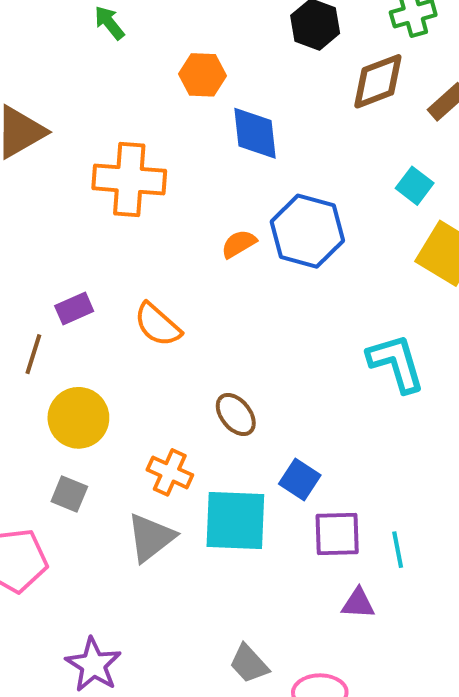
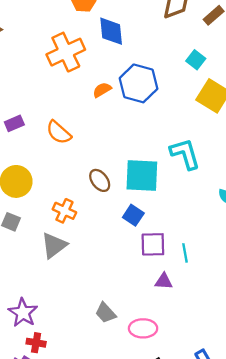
orange cross: (129, 180) -> (66, 52), moved, turned -30
cyan square: (235, 520) -> (142, 175), moved

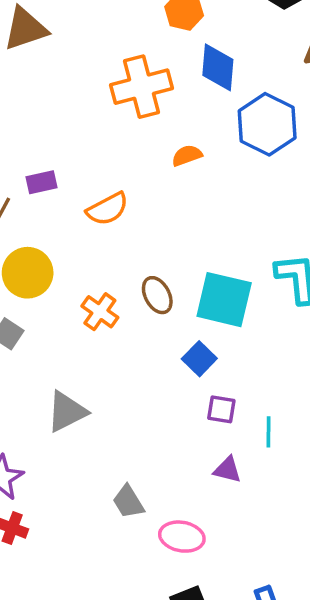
blue hexagon: (139, 83) -> (267, 124), moved
orange semicircle: (59, 132) -> (107, 209), turned -80
orange cross: (64, 211) -> (100, 312), moved
purple square: (153, 244) -> (221, 409), size x0.7
gray triangle: (54, 245) -> (67, 412), moved

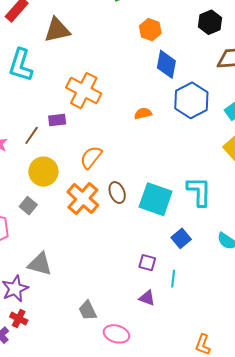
orange cross: (142, 87) -> (84, 91), moved, turned 36
orange semicircle: (107, 209) -> (91, 157), moved, turned 150
orange cross: (100, 312) -> (83, 199), size x1.5
blue square: (199, 359) -> (181, 238), moved
gray triangle: (67, 412) -> (40, 264), moved, turned 36

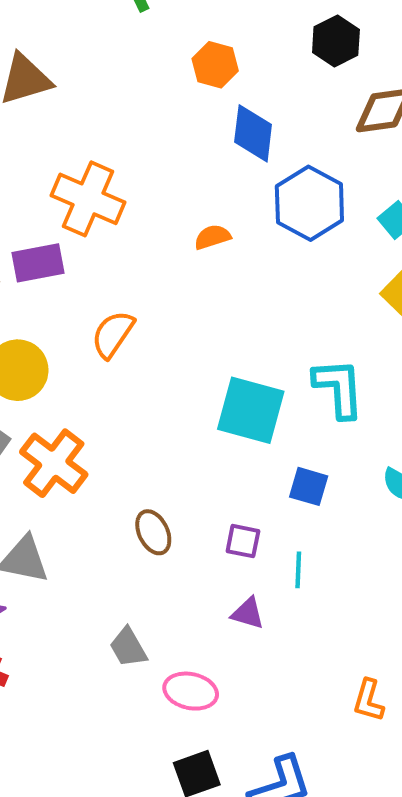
purple rectangle: (57, 120) -> (38, 263), size x1.4
brown ellipse: (117, 193) -> (153, 532), moved
orange cross: (83, 199) -> (54, 463), moved
blue square: (181, 238) -> (309, 486), turned -30

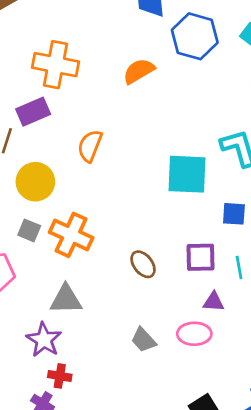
orange semicircle: (212, 237) -> (139, 71), size x1.4
purple square: (243, 541) -> (200, 257), size x1.4
pink ellipse: (191, 691) -> (194, 334), moved

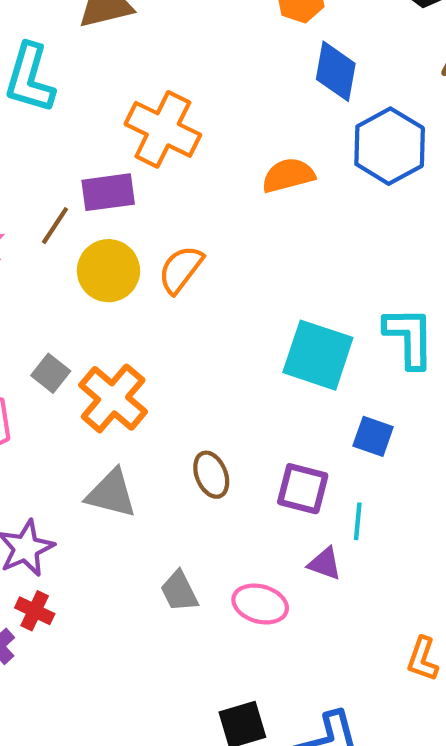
yellow circle: (35, 182) -> (108, 271), moved
gray triangle: (66, 299) -> (111, 494), moved
purple triangle: (214, 302) -> (325, 564), moved

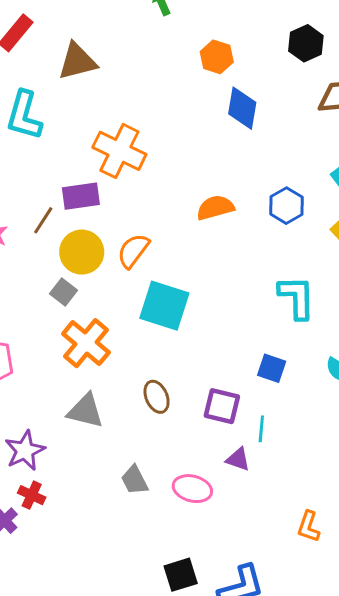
blue hexagon: (390, 146) -> (286, 206), moved, size x0.7
orange semicircle: (288, 175) -> (215, 208), moved
cyan square: (318, 355) -> (164, 306), moved
gray square: (51, 373) -> (63, 292), moved

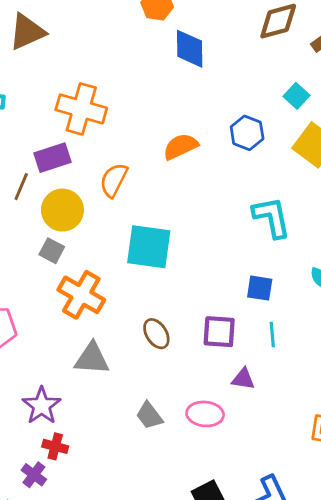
orange semicircle: (133, 251) -> (114, 180), moved
cyan line: (261, 429) -> (272, 335), moved

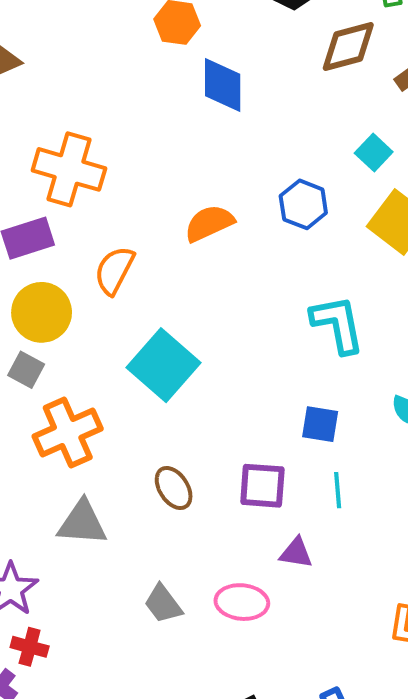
cyan square: (149, 247) -> (164, 365), turned 33
orange cross: (81, 295) -> (68, 432), turned 36

